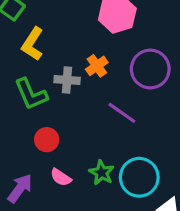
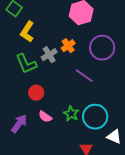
gray cross: (67, 80) -> (49, 55), turned -35

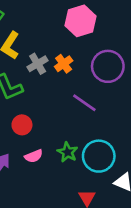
gray cross: (49, 55) -> (38, 64), moved
pink semicircle: (45, 117) -> (34, 156), turned -56

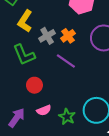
purple line: (84, 103) -> (66, 61), moved
green star: (67, 152) -> (67, 117), moved

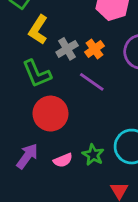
red circle: (34, 85) -> (51, 114), size x1.6
pink semicircle: (44, 110) -> (63, 160), moved

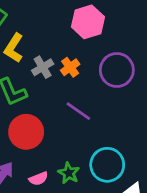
purple line: (92, 82) -> (78, 111), moved

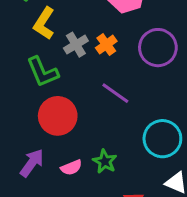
cyan circle: (107, 165) -> (162, 139), moved

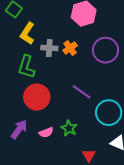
gray cross: (76, 45) -> (49, 48), turned 35
green L-shape: (43, 72) -> (26, 67), turned 40
purple line: (115, 93) -> (82, 92), moved

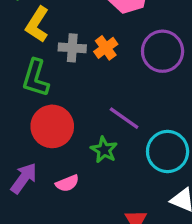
green star: (69, 128) -> (104, 150), moved

